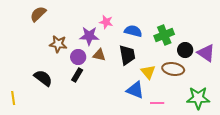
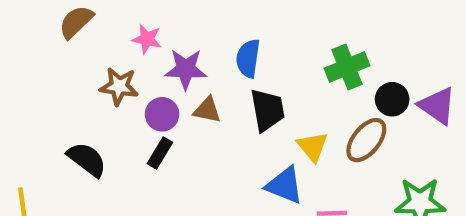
pink star: (106, 22) -> (147, 39), moved
blue semicircle: (133, 31) -> (248, 58), moved, turned -96
brown ellipse: (173, 69) -> (366, 140), turned -60

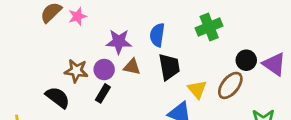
pink star: (147, 39) -> (78, 16), moved, turned -30
green cross: (347, 67) -> (209, 27), moved
brown star: (119, 86) -> (76, 71), moved

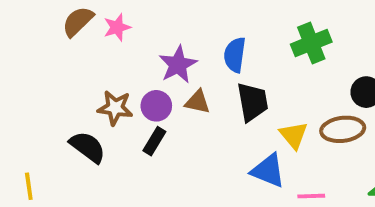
purple star: (119, 42) -> (178, 65), turned -30
brown ellipse: (230, 85) -> (343, 129), turned 44

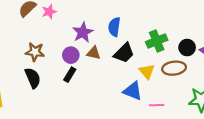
green cross: (311, 43) -> (157, 41), moved
black trapezoid: (252, 102) -> (124, 53), turned 55
brown star: (115, 108) -> (35, 52), moved
black semicircle: (88, 147) -> (33, 78), turned 30

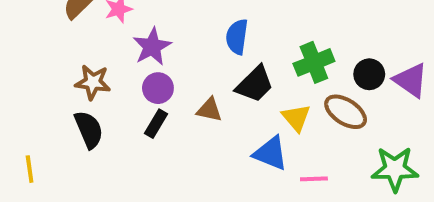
purple star: (83, 32) -> (152, 47), moved
brown triangle: (94, 53) -> (209, 110), moved
brown ellipse: (174, 68) -> (346, 112), turned 40

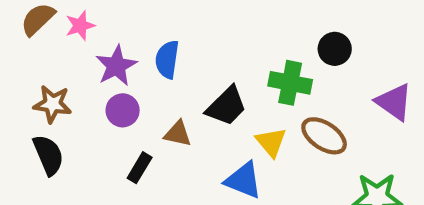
blue semicircle: (237, 37) -> (167, 59), moved
green cross: (314, 62) -> (290, 83), turned 33
black circle: (369, 74) -> (335, 49), moved
black rectangle: (156, 124) -> (140, 168), moved

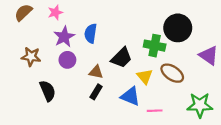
pink star: (80, 26) -> (55, 12), moved
black circle: (335, 49) -> (178, 28), size x1.6
black semicircle: (48, 155) -> (48, 91), moved
black rectangle: (140, 168) -> (96, 92), moved

